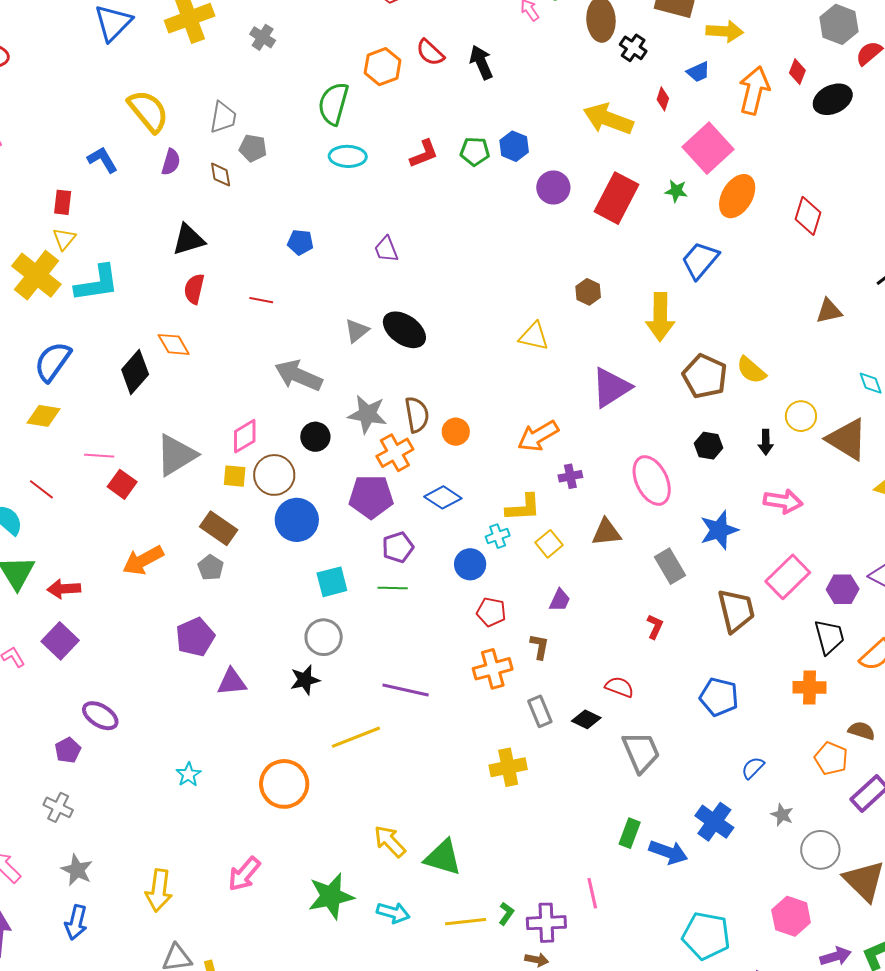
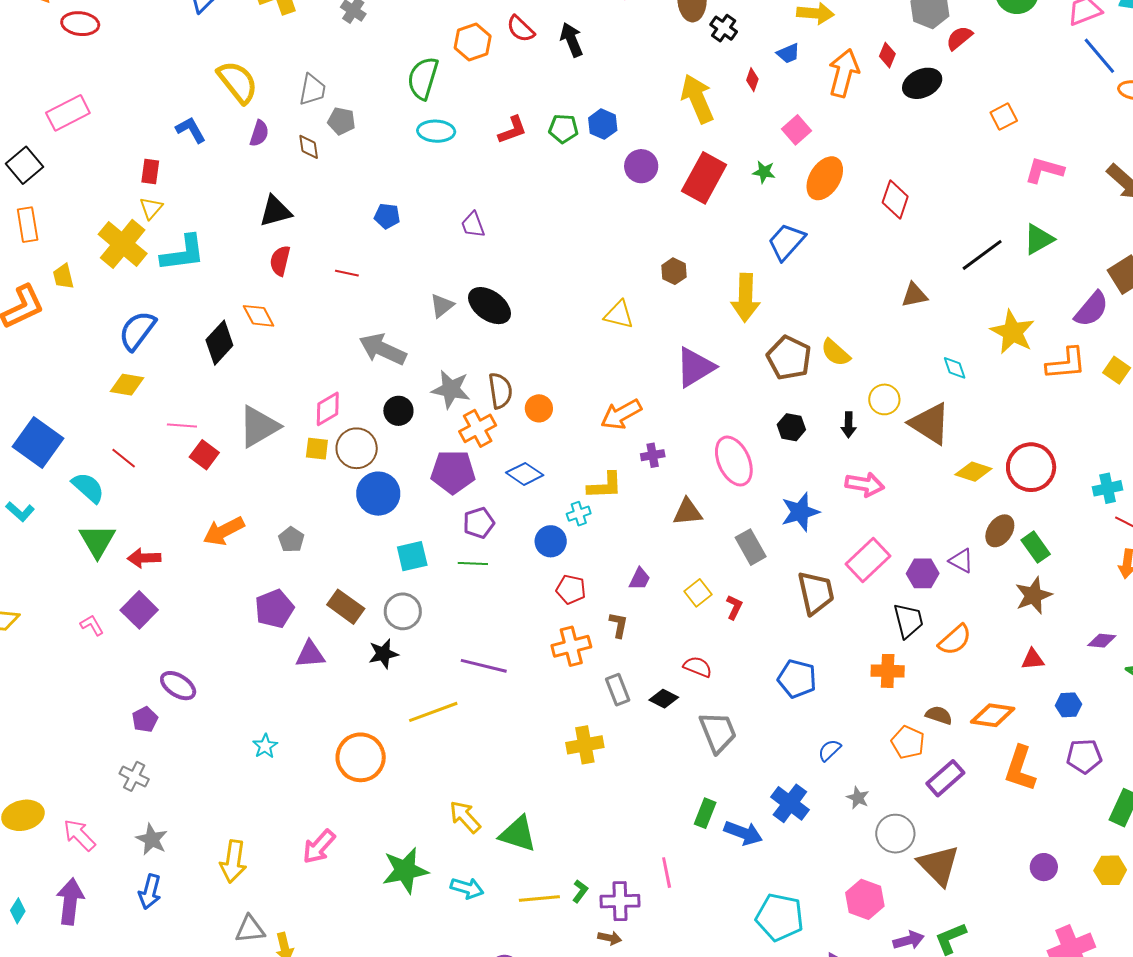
yellow arrow: (608, 119) -> (697, 99), turned 45
pink square: (708, 148) -> (797, 130), size x0.6
brown rectangle: (219, 528) -> (346, 607), moved
yellow square: (549, 544) -> (698, 593), moved

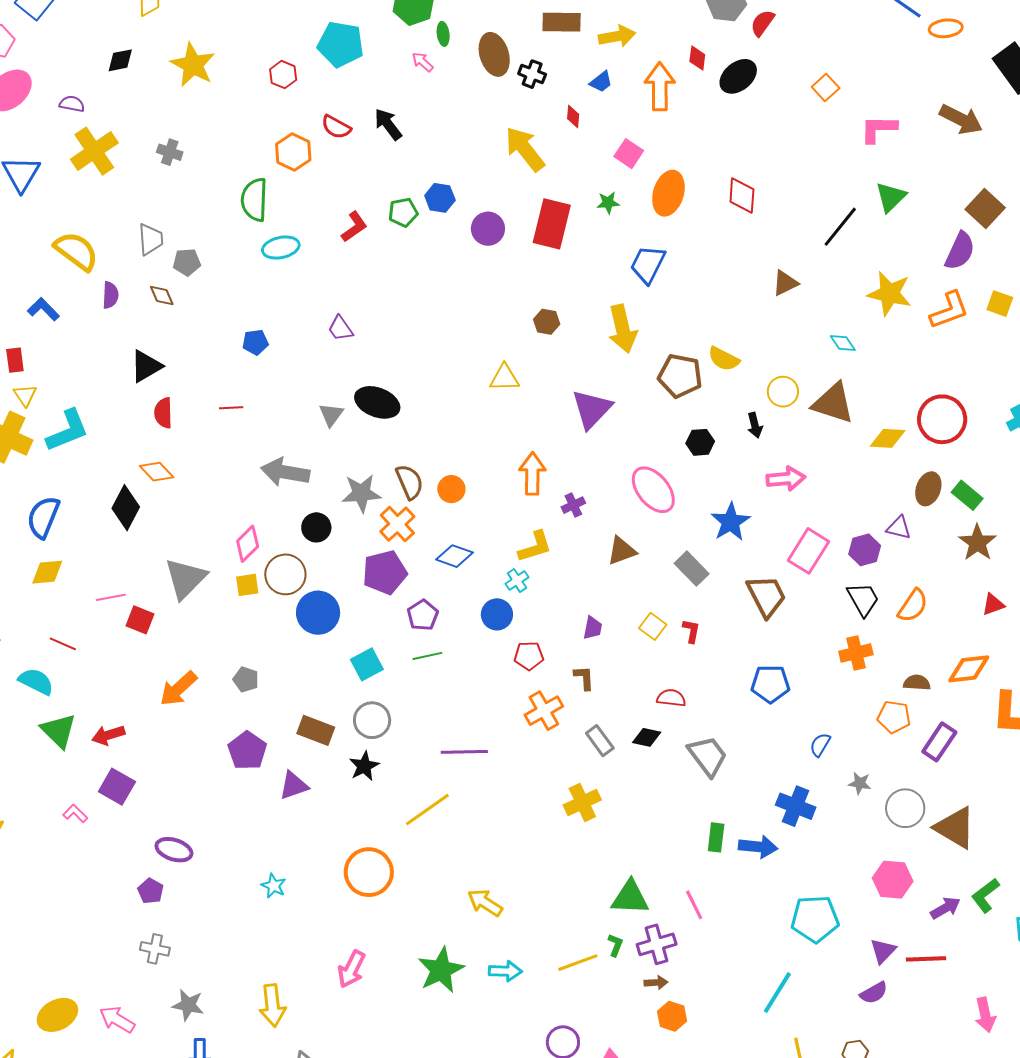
orange arrow: (621, 414) -> (532, 474), turned 135
green triangle: (518, 834) -> (630, 898), moved

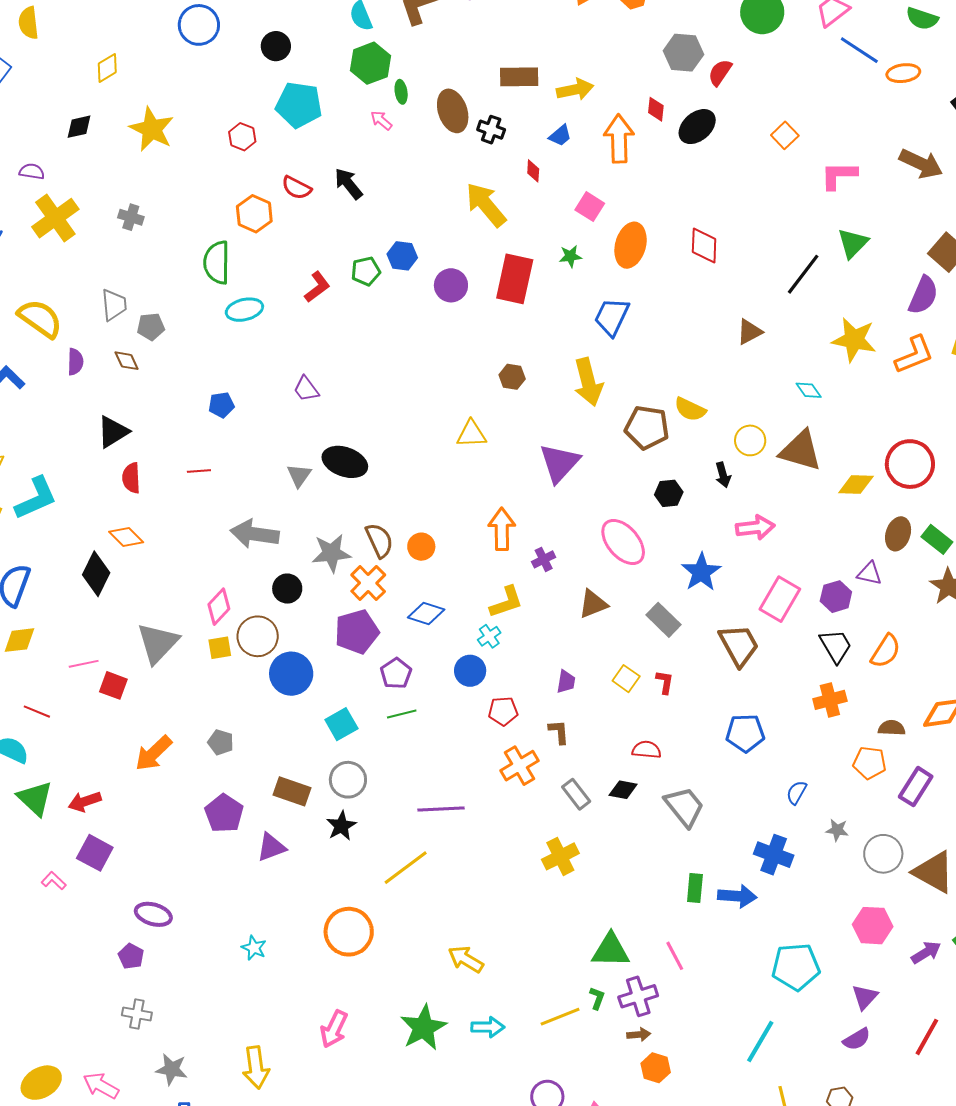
red line: (926, 959) -> (927, 1037), moved, turned -57

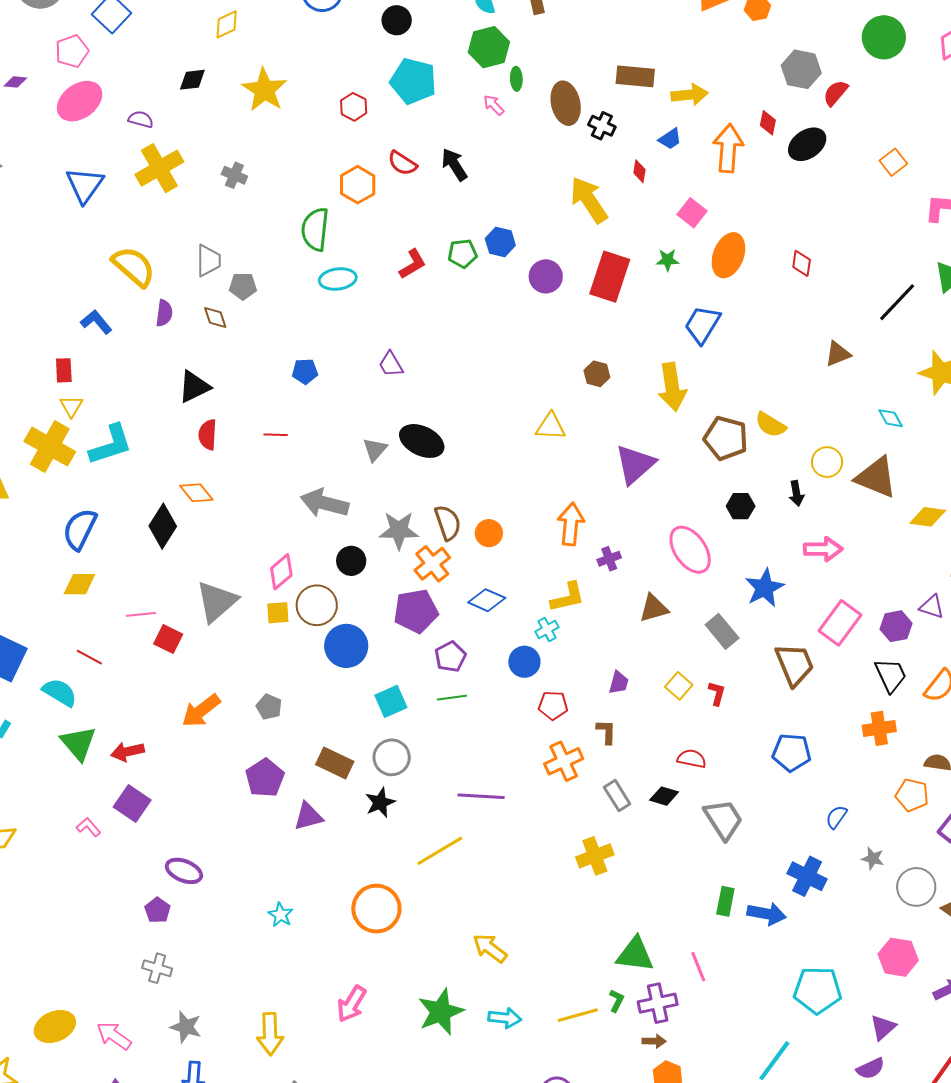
red diamond: (704, 246) -> (802, 263), size x0.7

